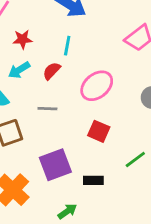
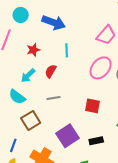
red star: (23, 39) -> (33, 50), moved
cyan line: (67, 46) -> (67, 50), moved
pink ellipse: (97, 86) -> (101, 68), moved

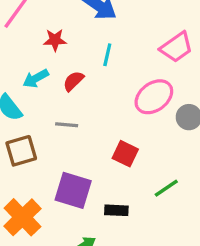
purple square: (67, 136) -> (73, 190), turned 35

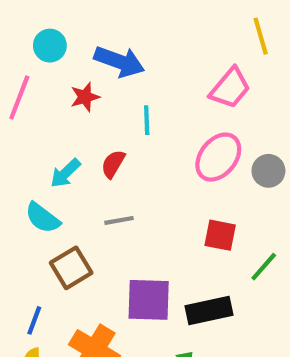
red star: (55, 40) -> (85, 97), moved
red square: (125, 154) -> (220, 235), moved
black rectangle: (116, 210) -> (209, 311), size x1.5

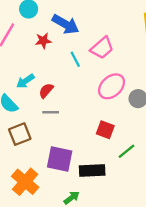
pink trapezoid: (230, 88) -> (102, 48), moved
cyan line: (147, 120) -> (75, 59), turned -35
red semicircle: (113, 164) -> (46, 91), moved

